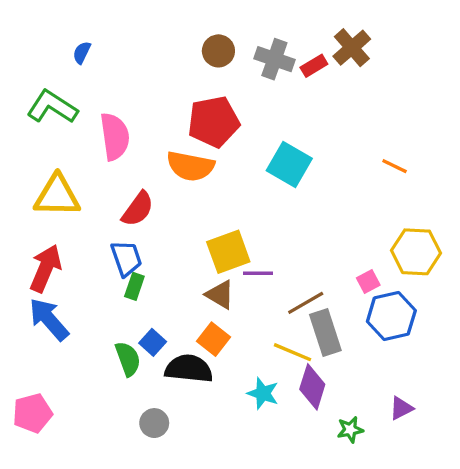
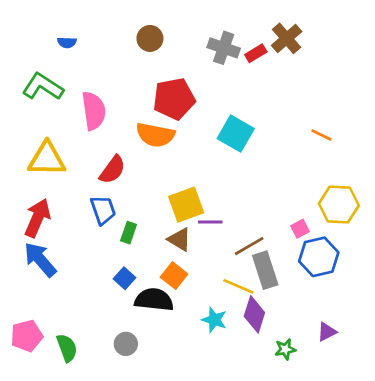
brown circle: (218, 51) -> (150, 38), moved
blue semicircle: (82, 53) -> (67, 42), turned -114
green rectangle: (134, 286) -> (129, 233), moved
green semicircle: (128, 359) -> (67, 348), moved

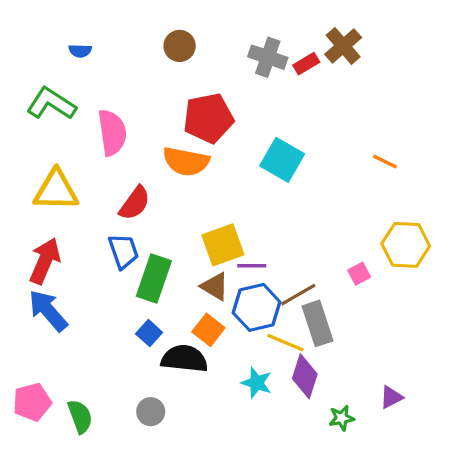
green rectangle: (129, 233) -> (154, 279), size x1.8
blue hexagon: (319, 257) -> (257, 307), moved

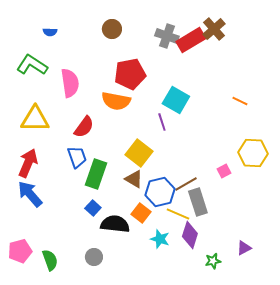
red rectangle: (306, 64) -> (191, 40), size x1.8
yellow square: (223, 245) -> (139, 153), turned -32
purple line: (252, 266) -> (162, 122), moved, turned 72
orange square: (208, 330) -> (141, 213), moved

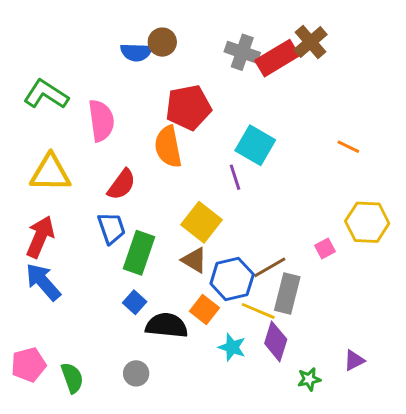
blue semicircle: (50, 32) -> (136, 52), moved, size x1.5
orange semicircle: (116, 101) -> (168, 147), turned 68
gray rectangle: (198, 202) -> (287, 293), turned 32

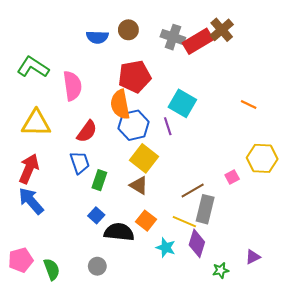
brown circle: (162, 42) -> (128, 30), moved
green rectangle: (139, 253) -> (99, 180), size x0.7
blue hexagon: (232, 279) -> (134, 125), moved

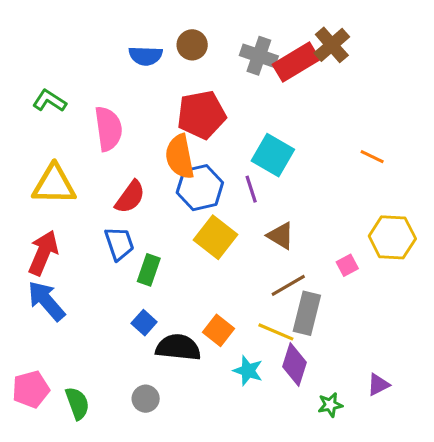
green L-shape: (33, 67) -> (49, 101), size x0.7
brown triangle: (139, 185) -> (281, 236), moved

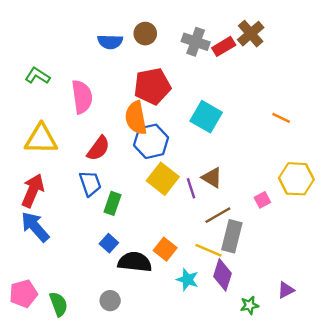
red rectangle: (296, 62) -> (224, 46), size x0.7
purple line: (251, 189) -> (191, 188), moved

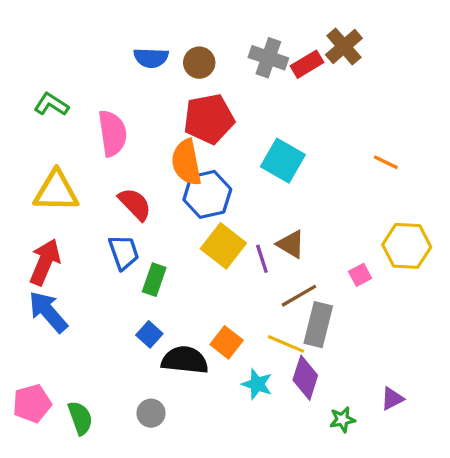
brown circle: (145, 34) -> (199, 63), moved
red semicircle: (98, 148) -> (135, 204), turned -80

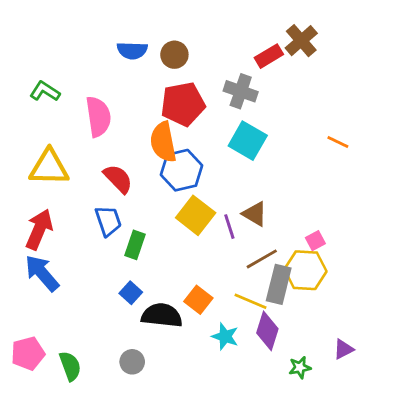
gray cross: (268, 58) -> (241, 91), moved
yellow hexagon: (407, 246) -> (305, 270), moved

